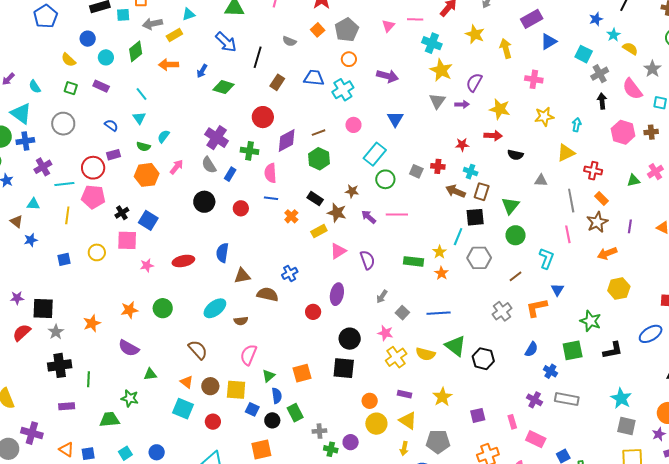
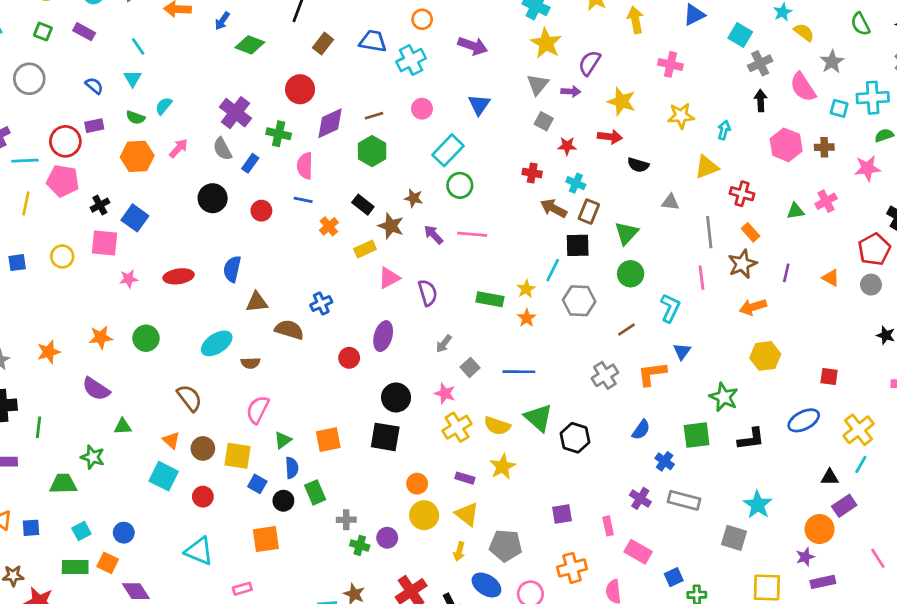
gray square: (416, 171) -> (544, 121), moved
yellow star: (442, 397) -> (503, 467), moved
gray square: (626, 426) -> (734, 538), moved

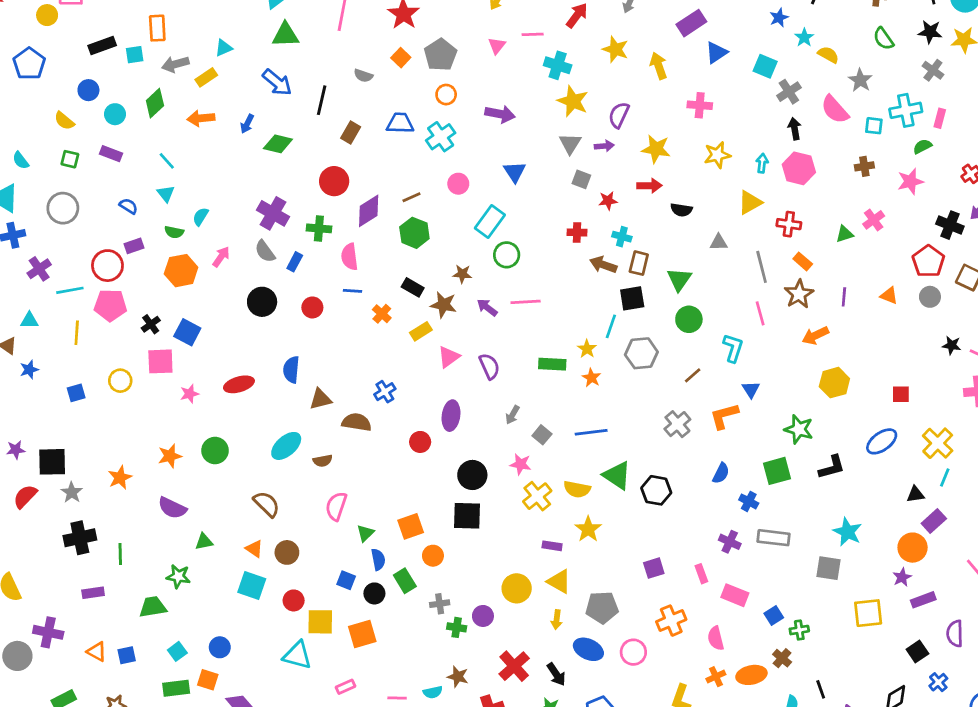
pink hexagon: (786, 145) -> (799, 168), moved
yellow square: (237, 456) -> (320, 622), moved
orange circle: (417, 484) -> (433, 556), moved

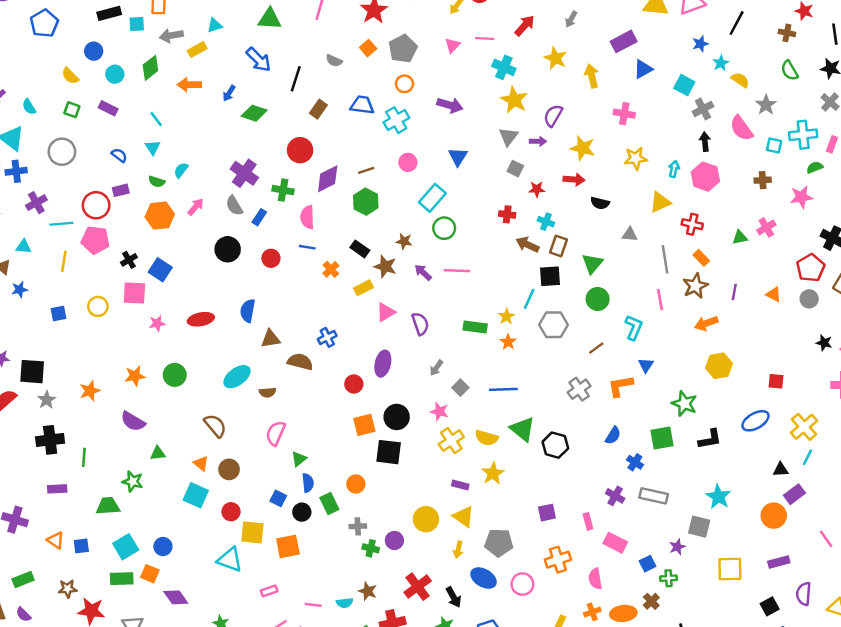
orange square: (411, 526) -> (364, 425), moved
purple star: (902, 577) -> (677, 547), moved
cyan square: (177, 651) -> (126, 547), size x1.5

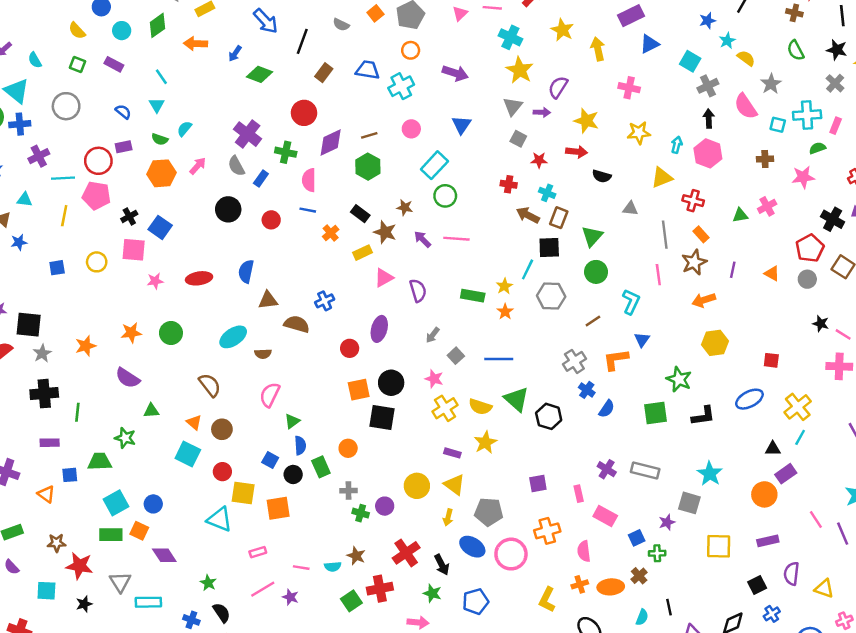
blue cross: (635, 462) -> (587, 390), moved
blue square: (81, 546) -> (70, 475), moved
pink circle: (522, 584) -> (511, 554), size x1.4

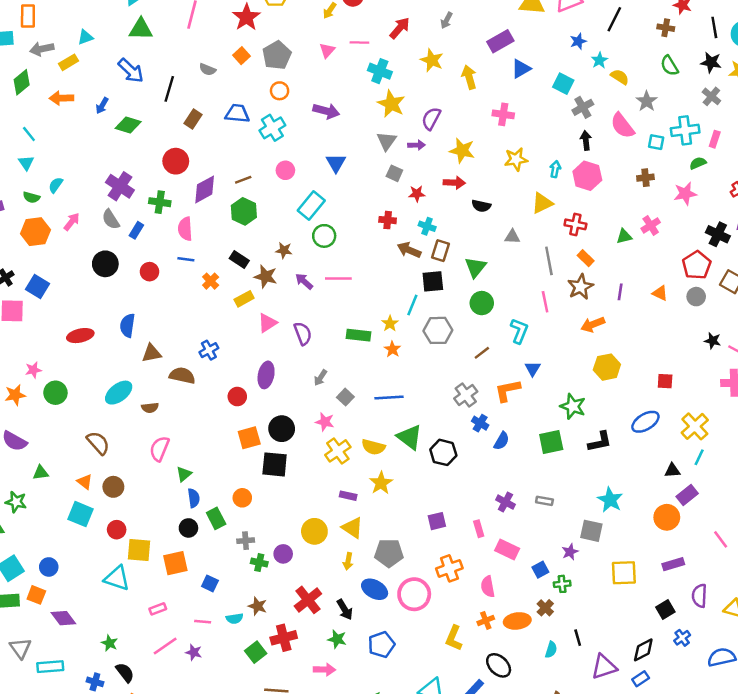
pink star: (155, 281) -> (33, 370), moved
blue square: (270, 460) -> (210, 583), moved
gray rectangle: (645, 470) -> (544, 501), size x0.6

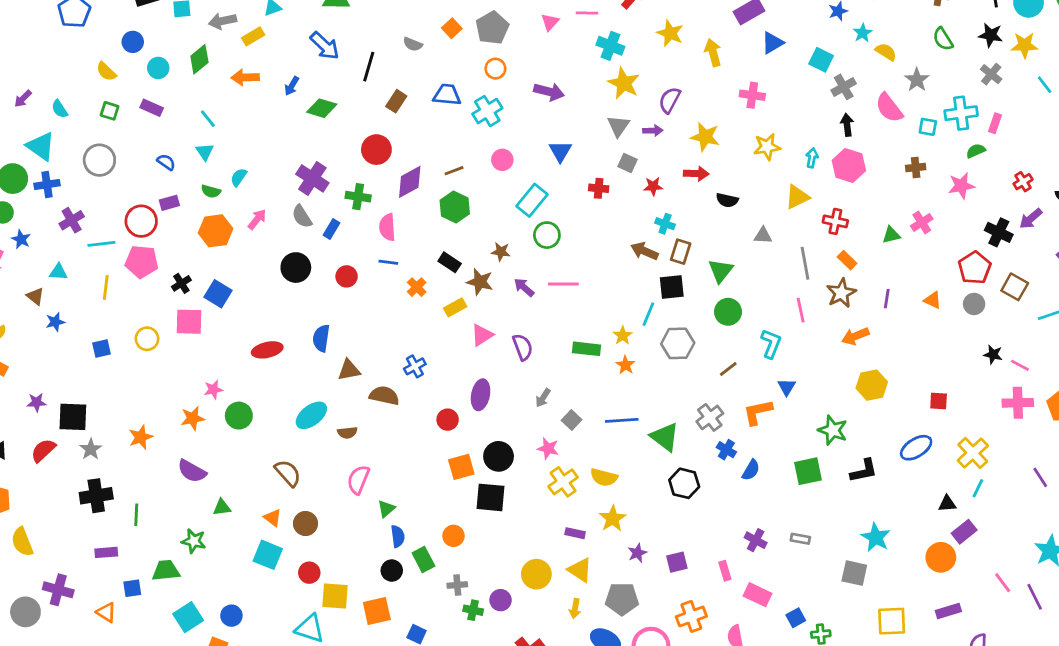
red cross: (388, 220) -> (599, 188), moved
green triangle: (410, 437) -> (665, 437), moved
purple star: (570, 552) -> (637, 553), moved

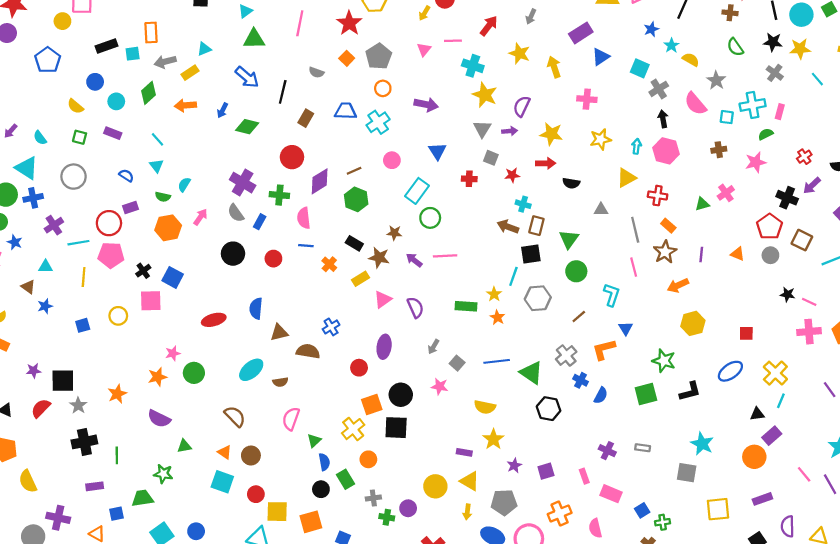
yellow cross: (563, 482) -> (353, 429), moved

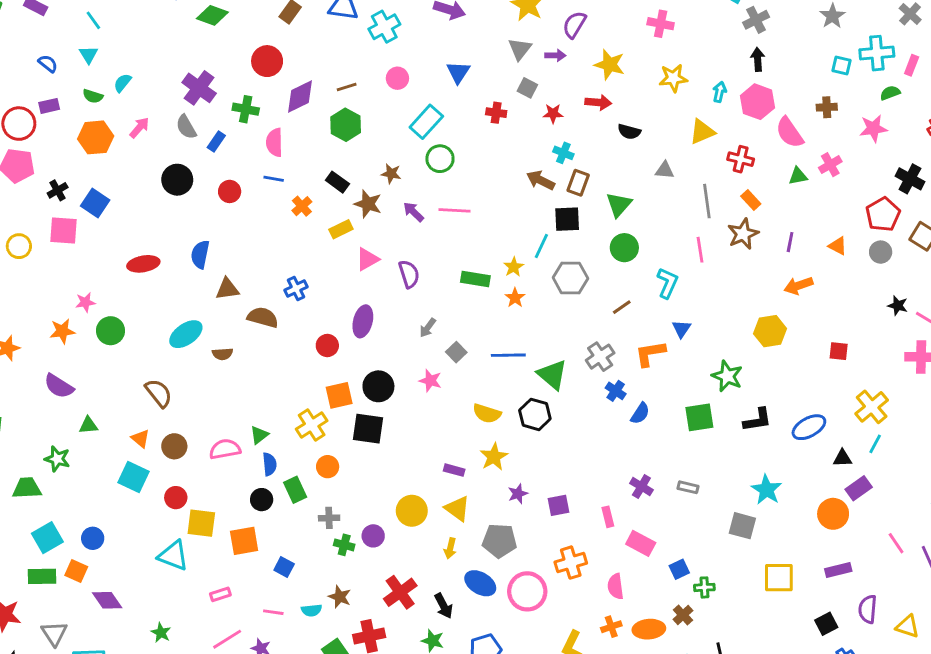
pink semicircle: (695, 104) -> (790, 133), moved
orange arrow: (678, 285) -> (798, 286), moved
blue ellipse: (730, 371) -> (809, 427), moved
black hexagon: (549, 409) -> (535, 414), moved
pink semicircle: (291, 419) -> (225, 449), moved, turned 55

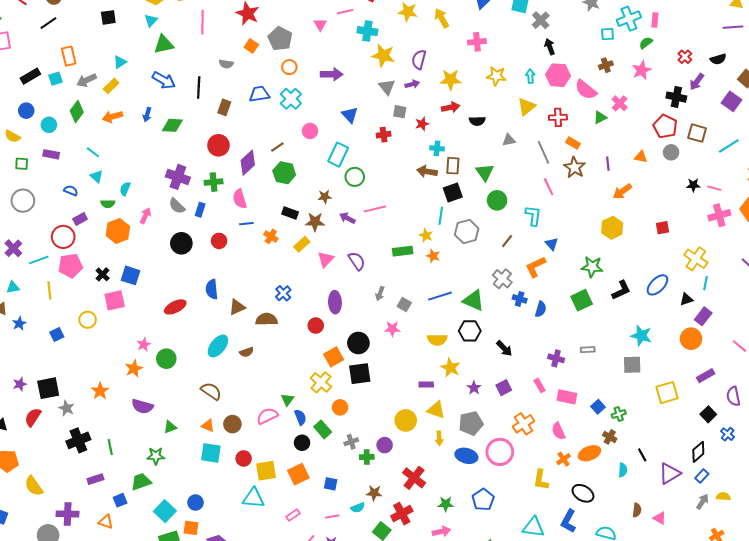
yellow star: (673, 78) -> (496, 76), turned 30
black arrow: (444, 606) -> (504, 348), moved

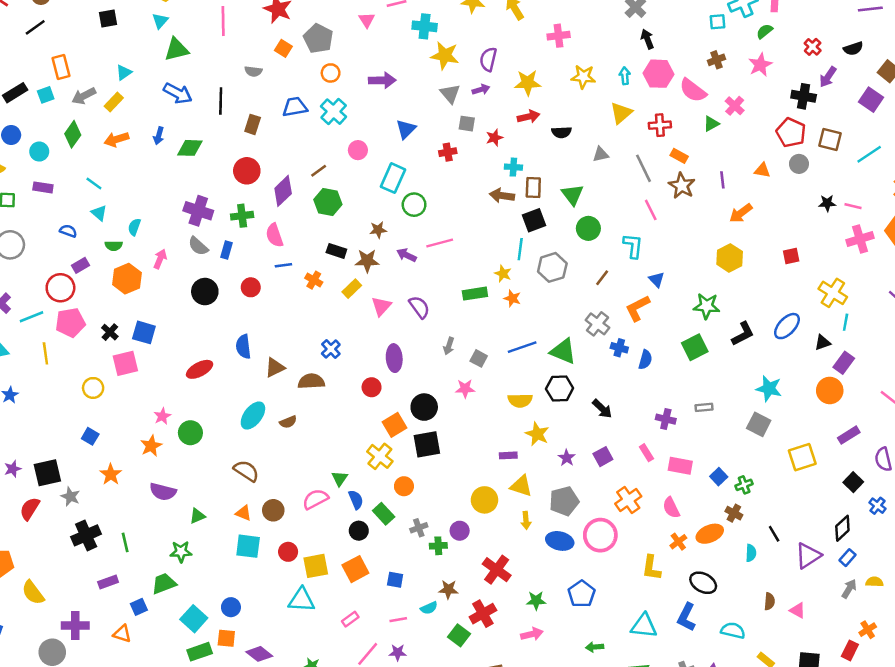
blue triangle: (350, 115) -> (406, 129), turned 30
blue square: (57, 335) -> (90, 436), moved, turned -32
gray square: (632, 365) -> (759, 424), turned 30

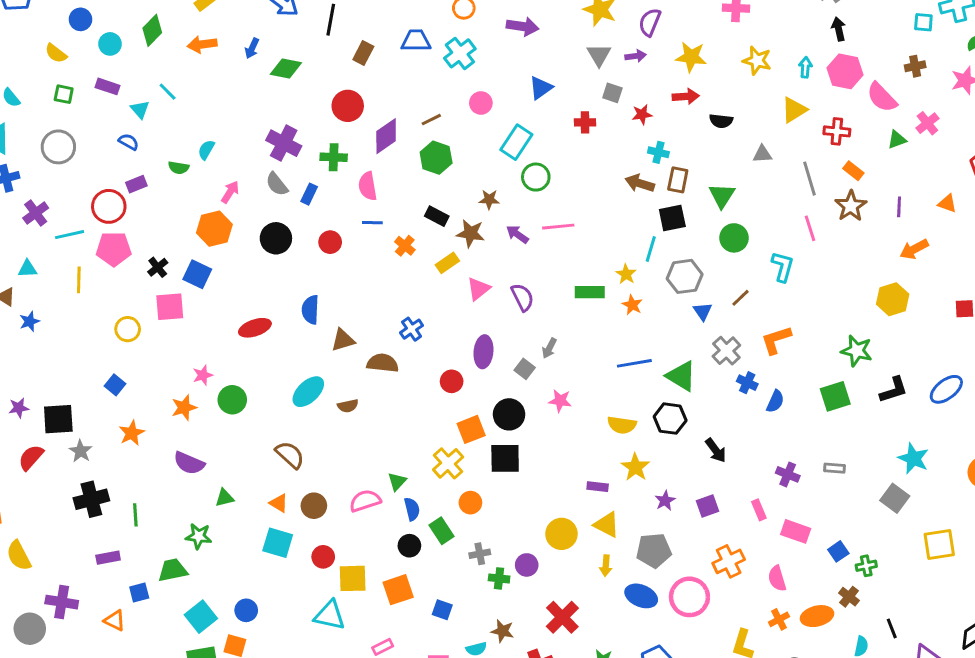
cyan triangle: (99, 213) -> (140, 109), moved
orange hexagon: (127, 279) -> (214, 229), moved
blue triangle: (657, 280) -> (703, 311), moved
gray square: (479, 358) -> (525, 369), moved

